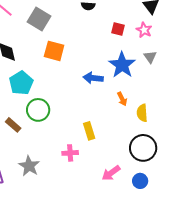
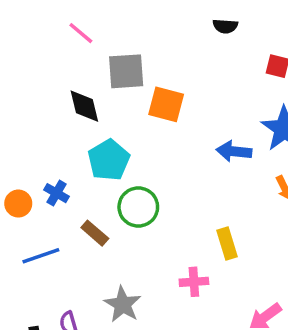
gray square: (39, 19) -> (126, 71), moved, turned -35

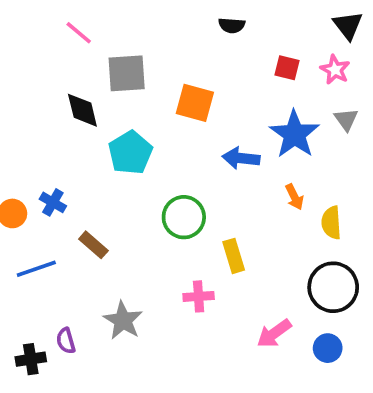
orange square: (166, 104) -> (195, 103), moved
cyan pentagon: (109, 160) -> (130, 153), moved
green circle: (138, 207) -> (184, 217), moved

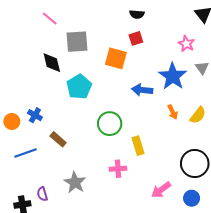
red square: (287, 68) -> (136, 38), moved, turned -32
pink star: (335, 70) -> (186, 44), moved
yellow semicircle: (331, 223) -> (198, 115), moved, turned -138

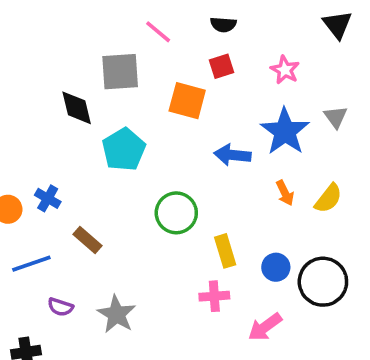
pink line: (50, 18) -> (158, 32), moved
pink star: (186, 44) -> (285, 70), moved
pink cross: (118, 169) -> (214, 296), moved
purple semicircle: (42, 194) -> (60, 307), moved, turned -56
blue circle: (192, 198) -> (276, 267), moved

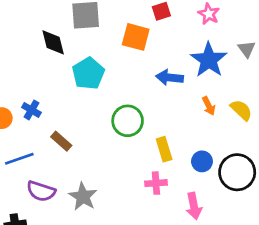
yellow semicircle: (328, 198) -> (241, 110), turned -85
purple semicircle: (60, 307) -> (41, 191), size x1.5
pink arrow: (265, 327) -> (194, 206), turned -65

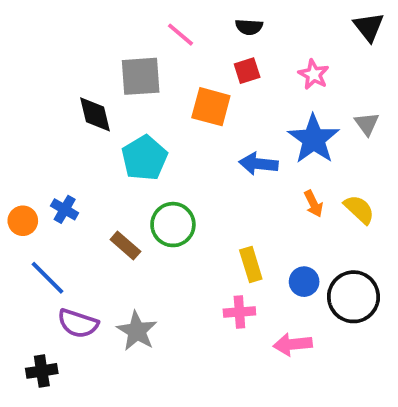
green circle: (128, 121) -> (173, 225), moved
brown rectangle: (61, 141) -> (125, 245), moved
blue line: (19, 159) -> (48, 278), turned 64
pink arrow: (194, 206) -> (293, 344), turned 95

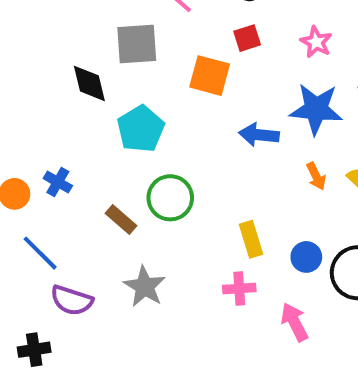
blue star: (314, 139) -> (316, 109), turned -30
gray star: (137, 331) -> (145, 287), moved
pink arrow: (293, 344) -> (294, 322), turned 69

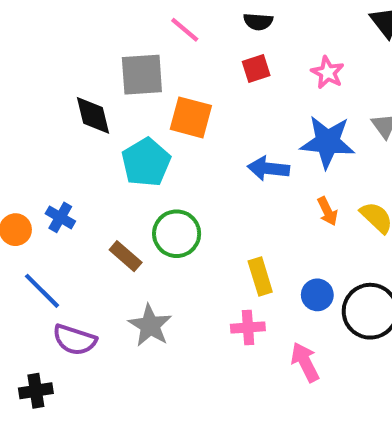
orange square: (210, 76) -> (191, 117), moved

